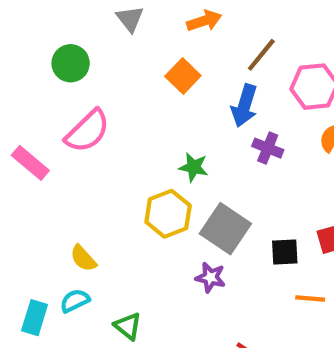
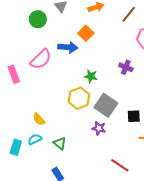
brown line: (261, 55) -> (129, 14), moved
green circle: (71, 63) -> (38, 19), moved
blue arrow: (244, 106) -> (68, 47), moved, turned -102
pink rectangle: (30, 163) -> (14, 74), turned 30
green triangle: (128, 326) -> (60, 143), moved

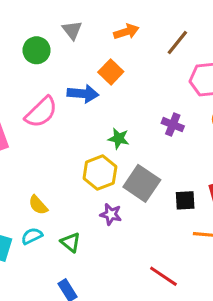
purple star: (99, 128) -> (111, 214), moved

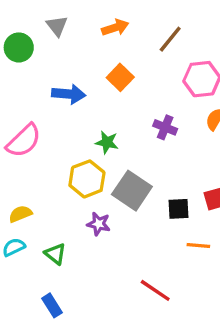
orange square: (111, 72) -> (120, 77), moved
pink semicircle: (41, 112) -> (24, 141), moved
yellow semicircle: (38, 205) -> (20, 214), turned 110

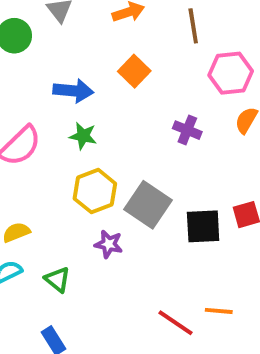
brown line: (170, 39) -> (193, 26), turned -48
green star: (107, 142) -> (83, 136), moved
black square: (178, 209) -> (203, 226), size x1.4
orange line: (198, 246) -> (219, 311), moved

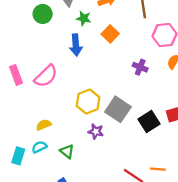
blue arrow: (73, 91) -> (76, 45), turned 80
green star: (83, 136) -> (84, 18), moved
black square: (203, 226) -> (149, 121), turned -30

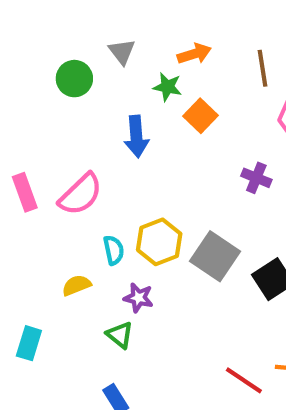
green star: (84, 18) -> (167, 87), moved
purple star: (96, 131) -> (138, 298), moved
cyan semicircle: (39, 147) -> (114, 250), moved, turned 104

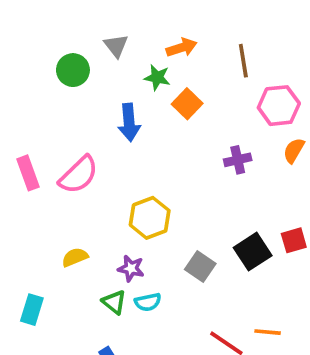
purple cross: (256, 178) -> (238, 160), turned -35
cyan semicircle: (114, 250) -> (148, 302), moved, turned 90
gray square: (215, 256) -> (200, 267), moved, size x0.7

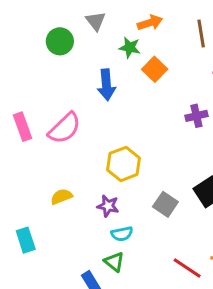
green triangle: (114, 302) -> (114, 262), moved
cyan rectangle: (32, 310) -> (26, 240), turned -35

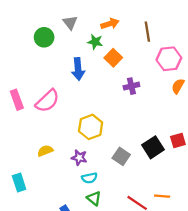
purple cross: (196, 116) -> (131, 86), moved
green triangle: (114, 262) -> (94, 198), moved

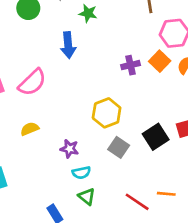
orange square: (113, 58) -> (160, 61), moved
yellow hexagon: (91, 127) -> (107, 113), moved
yellow semicircle: (45, 151) -> (30, 129), moved

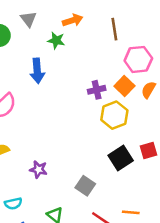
yellow hexagon: (107, 113) -> (114, 115), moved
gray square: (119, 147) -> (85, 186), moved
cyan semicircle: (81, 173) -> (13, 204), moved

